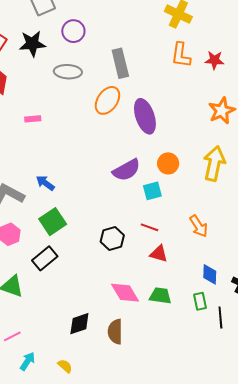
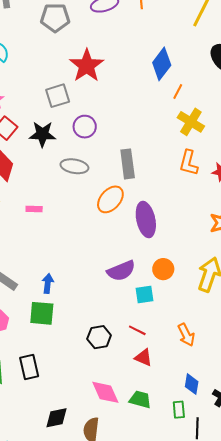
blue arrow: (45, 183) -> (48, 283), moved, turned 54
green square: (53, 222) -> (42, 313), turned 32
black rectangle: (45, 258) -> (29, 367), moved, turned -70

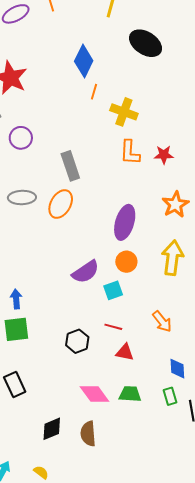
orange line: (178, 91) -> (94, 92), moved
gray ellipse: (74, 166) -> (22, 198), moved
purple ellipse: (146, 220) -> (125, 222), moved, turned 40

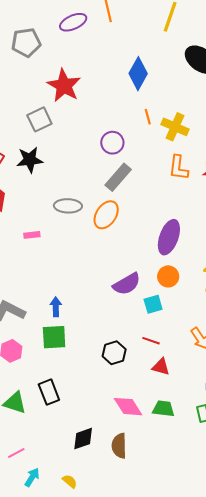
orange line: (94, 92) -> (148, 117), moved, turned -35
purple circle: (21, 138) -> (112, 143), moved
gray rectangle: (70, 166) -> (118, 177), turned 56

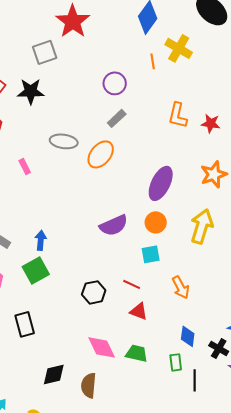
yellow cross: (175, 127) -> (179, 48), moved
gray rectangle: (118, 177) -> (117, 118), size x0.7
pink rectangle: (32, 235) -> (25, 166), turned 63
cyan square: (153, 304) -> (151, 254), moved
green square: (54, 337) -> (36, 270), turned -32

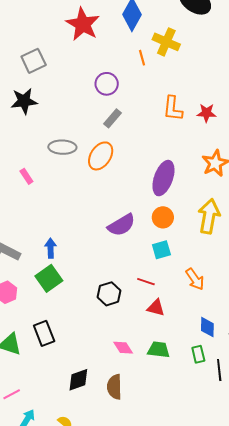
red star: (73, 21) -> (83, 24), moved
pink diamond: (102, 347) -> (123, 348), size x0.7

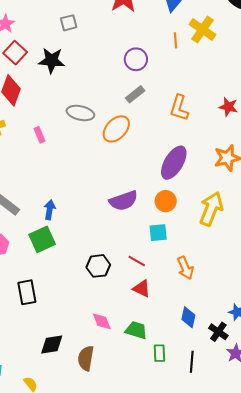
gray square: (34, 61) -> (69, 23), size x0.7
orange L-shape: (173, 109) -> (179, 108), moved
green rectangle: (198, 354) -> (159, 353), moved

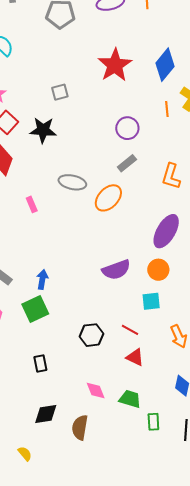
black rectangle: (27, 292) -> (40, 364), moved, size x0.7

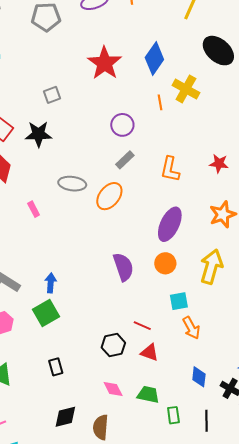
purple semicircle: (116, 270) -> (123, 267), turned -84
cyan square: (151, 301) -> (179, 301), moved
black hexagon: (92, 335) -> (113, 345), moved

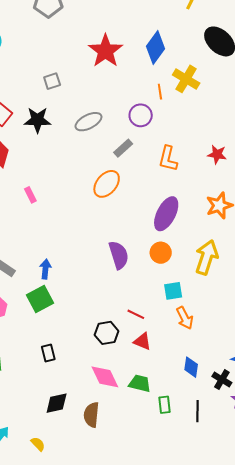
purple circle: (122, 125) -> (141, 115), moved
gray ellipse: (72, 184) -> (88, 122), moved, turned -36
pink diamond: (113, 389) -> (105, 377), size x1.4

